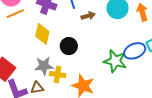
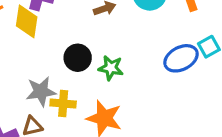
yellow diamond: (42, 34) -> (27, 21), moved
green star: (115, 61) -> (111, 68), moved, size x0.7

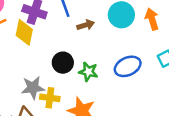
blue ellipse: (181, 58) -> (128, 66), moved

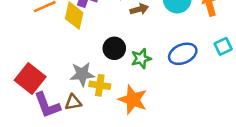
green star: (88, 72) -> (141, 59), turned -30

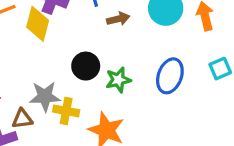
blue ellipse: (183, 54) -> (170, 76), turned -48
brown triangle: (73, 102) -> (22, 119), moved

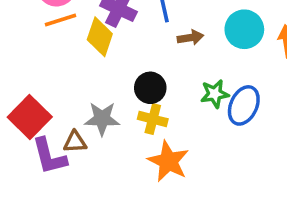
green star: (118, 80) -> (215, 94), moved
yellow cross: (66, 111) -> (153, 119), moved

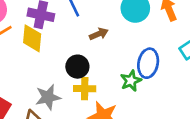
brown arrow: (190, 38) -> (99, 34), moved
green star: (215, 94) -> (131, 81), moved

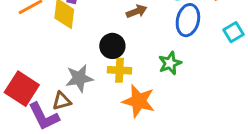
blue ellipse: (148, 63) -> (188, 20), moved

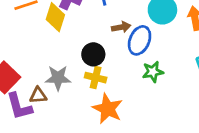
blue ellipse: (188, 20) -> (140, 40), moved
green star: (170, 63) -> (153, 72), moved

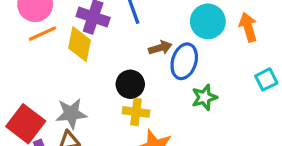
gray star: (58, 78) -> (71, 114), moved

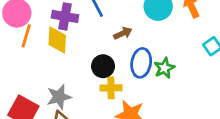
orange line: (42, 34) -> (26, 36), turned -40
blue ellipse: (184, 61) -> (141, 63), moved

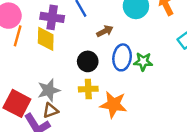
green star: (164, 68) -> (143, 61), turned 30
yellow cross: (111, 88) -> (88, 89), moved

